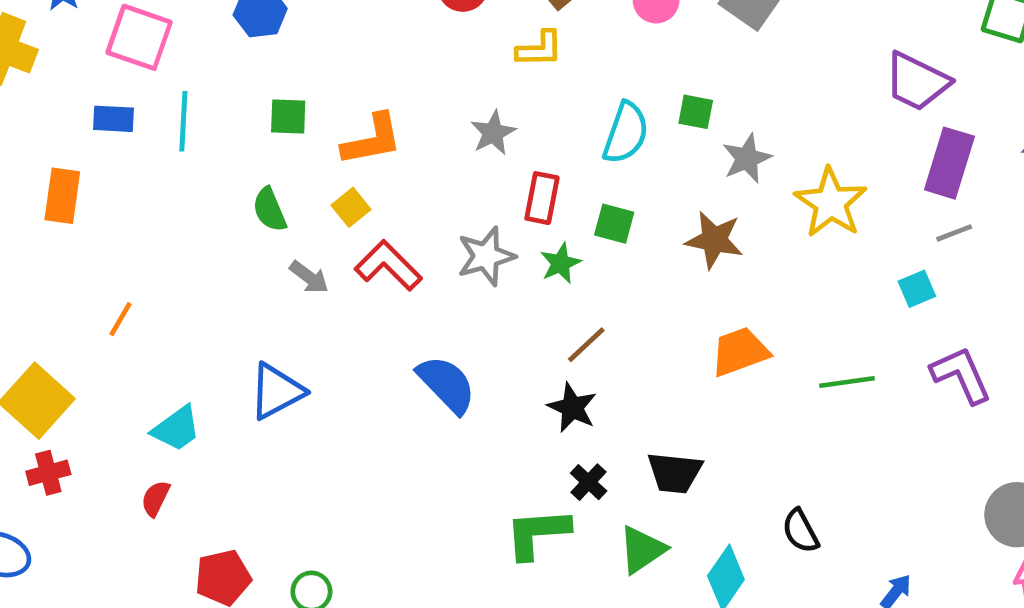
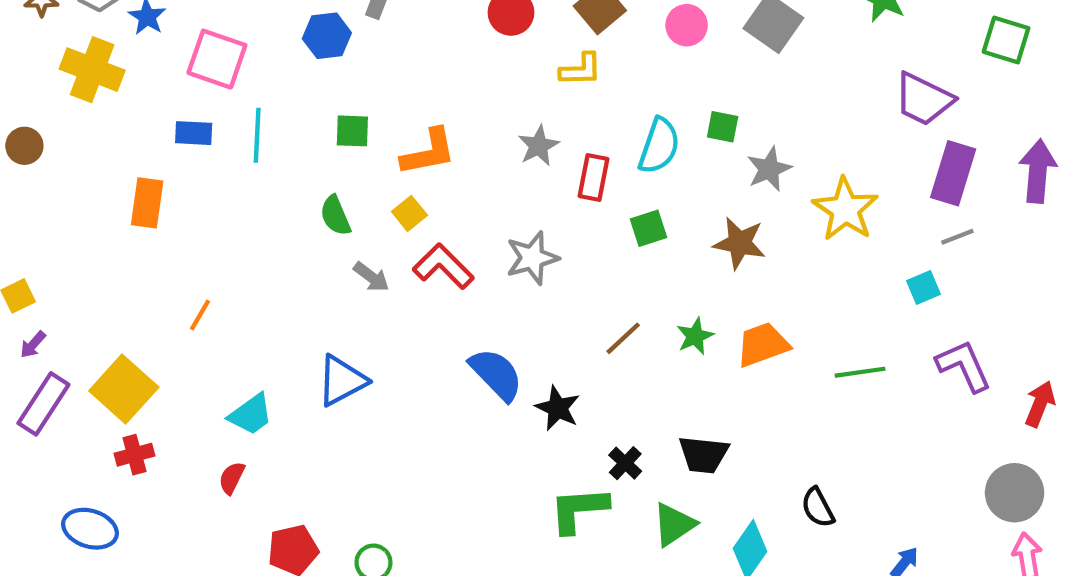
red rectangle: (542, 198) -> (594, 178), moved
green square: (614, 224) -> (649, 228), turned -33
green star: (561, 263) -> (695, 336), moved
black star: (572, 408) -> (558, 408), moved

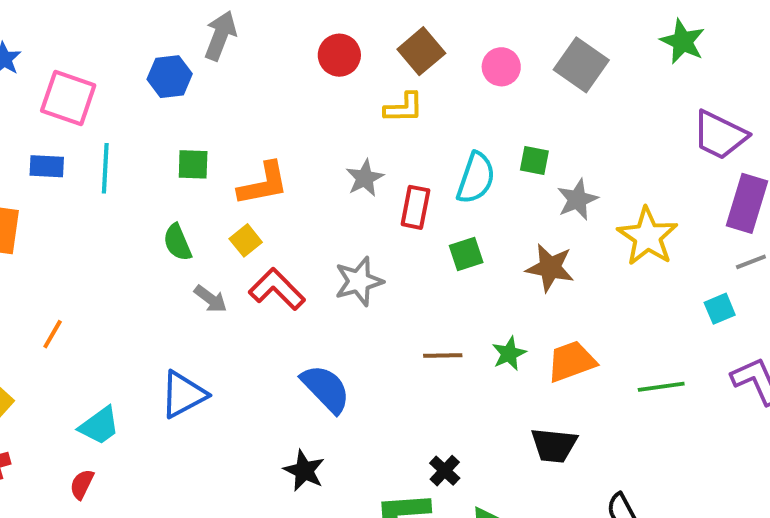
brown line: (623, 338) -> (443, 356), turned 42
black star: (558, 408) -> (304, 471), moved
black trapezoid: (704, 455) -> (554, 445), moved

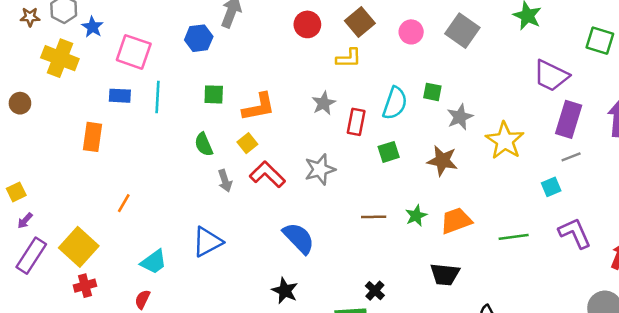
gray arrow: (211, 299) -> (225, 181), turned 35

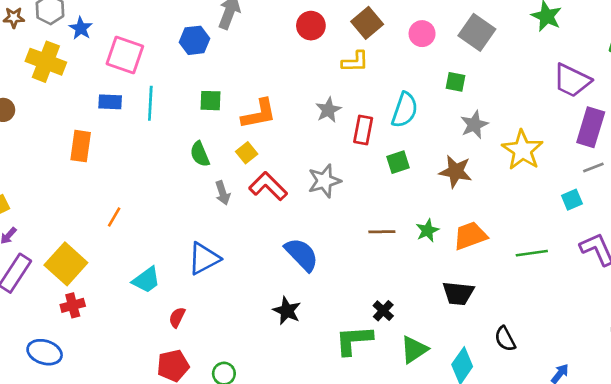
green square: (432, 92) -> (456, 82), moved
red semicircle: (142, 299) -> (177, 317), moved

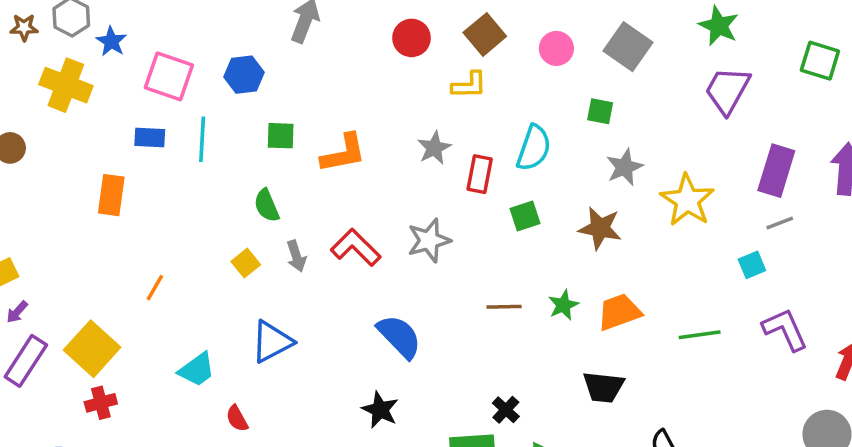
blue hexagon: (194, 40) -> (244, 75), moved
purple trapezoid: (572, 80) -> (727, 90), moved, turned 93
yellow square: (247, 153) -> (246, 263), moved
red semicircle: (177, 317) -> (237, 418), turned -55

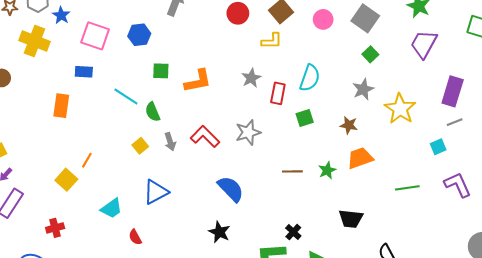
green square: (600, 111) -> (370, 54), moved, turned 35
cyan line: (202, 139) -> (126, 96), moved, turned -60
brown star: (600, 228) -> (349, 125), size x0.7
orange trapezoid: (619, 312) -> (360, 158), moved
yellow square: (92, 349) -> (66, 180), moved, size x0.7

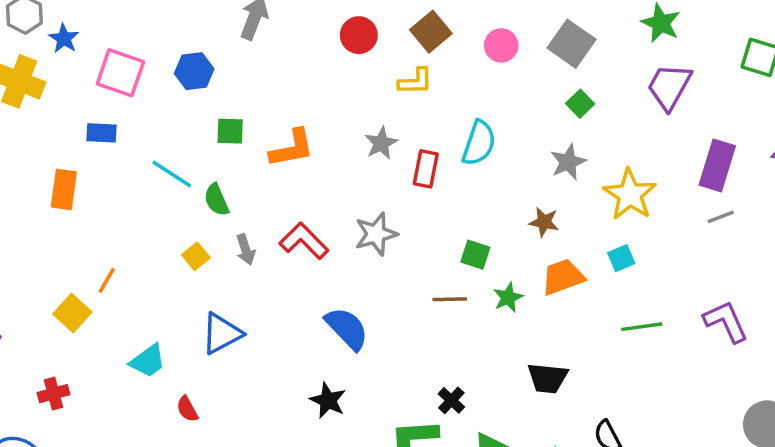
green square: (305, 118) -> (475, 255), moved, turned 36
cyan square: (438, 147) -> (621, 258), moved

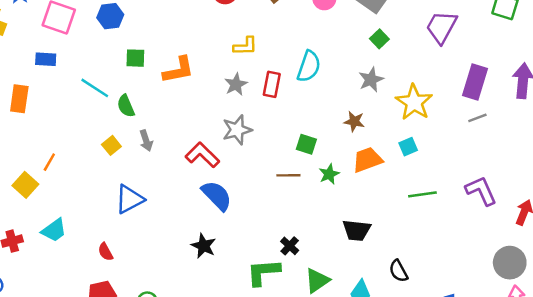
yellow L-shape: (415, 81) -> (245, 46), moved
gray star: (381, 143) -> (236, 84), moved
red L-shape: (304, 241) -> (202, 155), moved
cyan trapezoid: (148, 361) -> (54, 230), moved

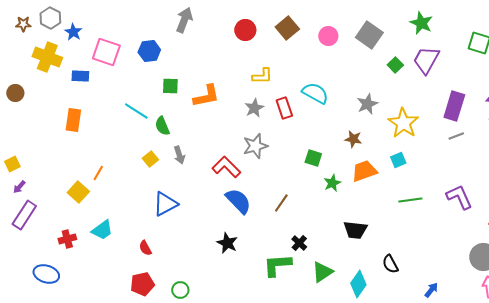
green square: (379, 39) -> (395, 65), moved
blue rectangle: (46, 59) -> (80, 76), moved
cyan semicircle: (309, 66) -> (315, 93), turned -80
red rectangle: (272, 84) -> (284, 108), turned -30
brown line: (288, 175) -> (281, 203), moved, turned -54

